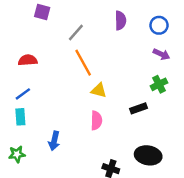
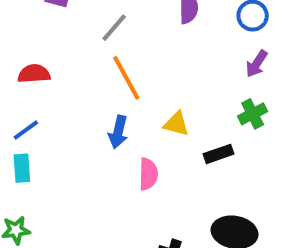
purple arrow: (161, 54) -> (257, 64), turned 98
yellow triangle: (99, 90) -> (176, 124), moved
blue arrow: (54, 141) -> (118, 132), moved

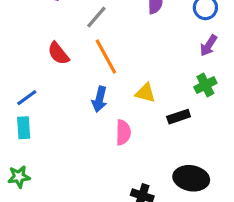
red semicircle: (34, 74) -> (58, 53), moved, turned -125

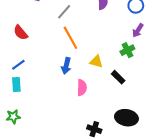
red semicircle: (58, 53) -> (21, 33), moved
green cross: (205, 85) -> (127, 50), moved
black rectangle: (179, 117) -> (118, 77), turned 64

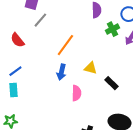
gray line: (64, 12) -> (40, 20), moved
orange line: (70, 38) -> (65, 45), turned 65
green cross: (127, 50) -> (112, 29), moved

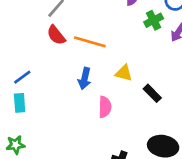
red semicircle: (17, 40) -> (56, 35), moved
orange line: (65, 45) -> (90, 42), turned 70

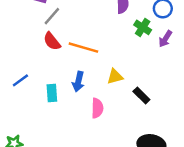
green cross: (154, 20) -> (143, 27), turned -30
yellow triangle: (124, 73) -> (115, 77), turned -30
cyan rectangle: (20, 103) -> (52, 93), moved

